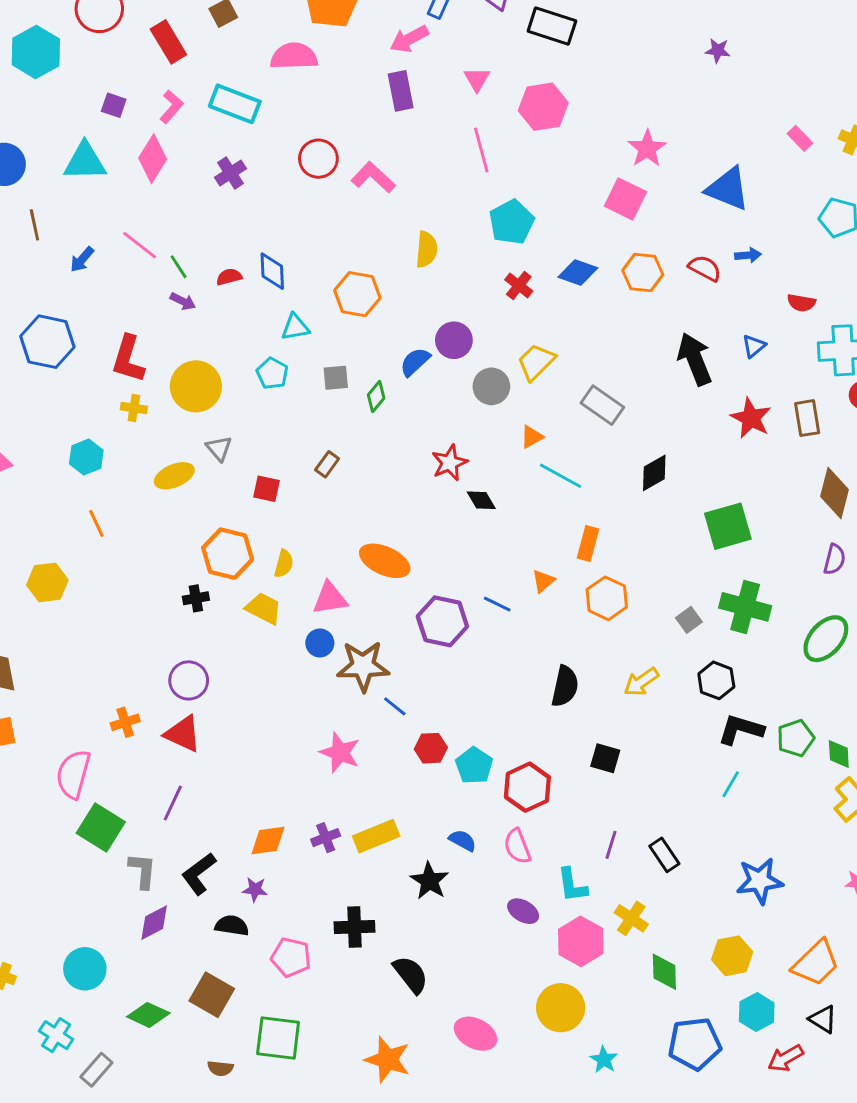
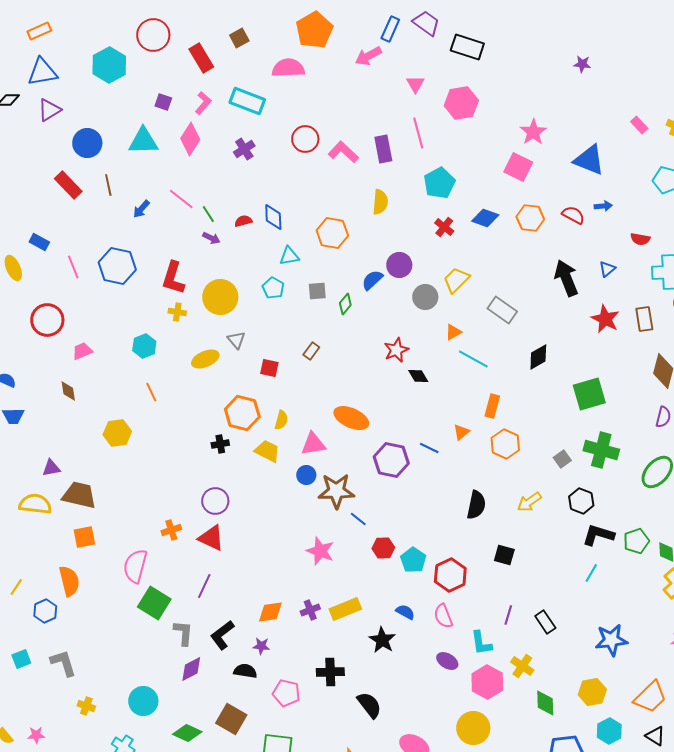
purple rectangle: (401, 91) -> (383, 149), moved

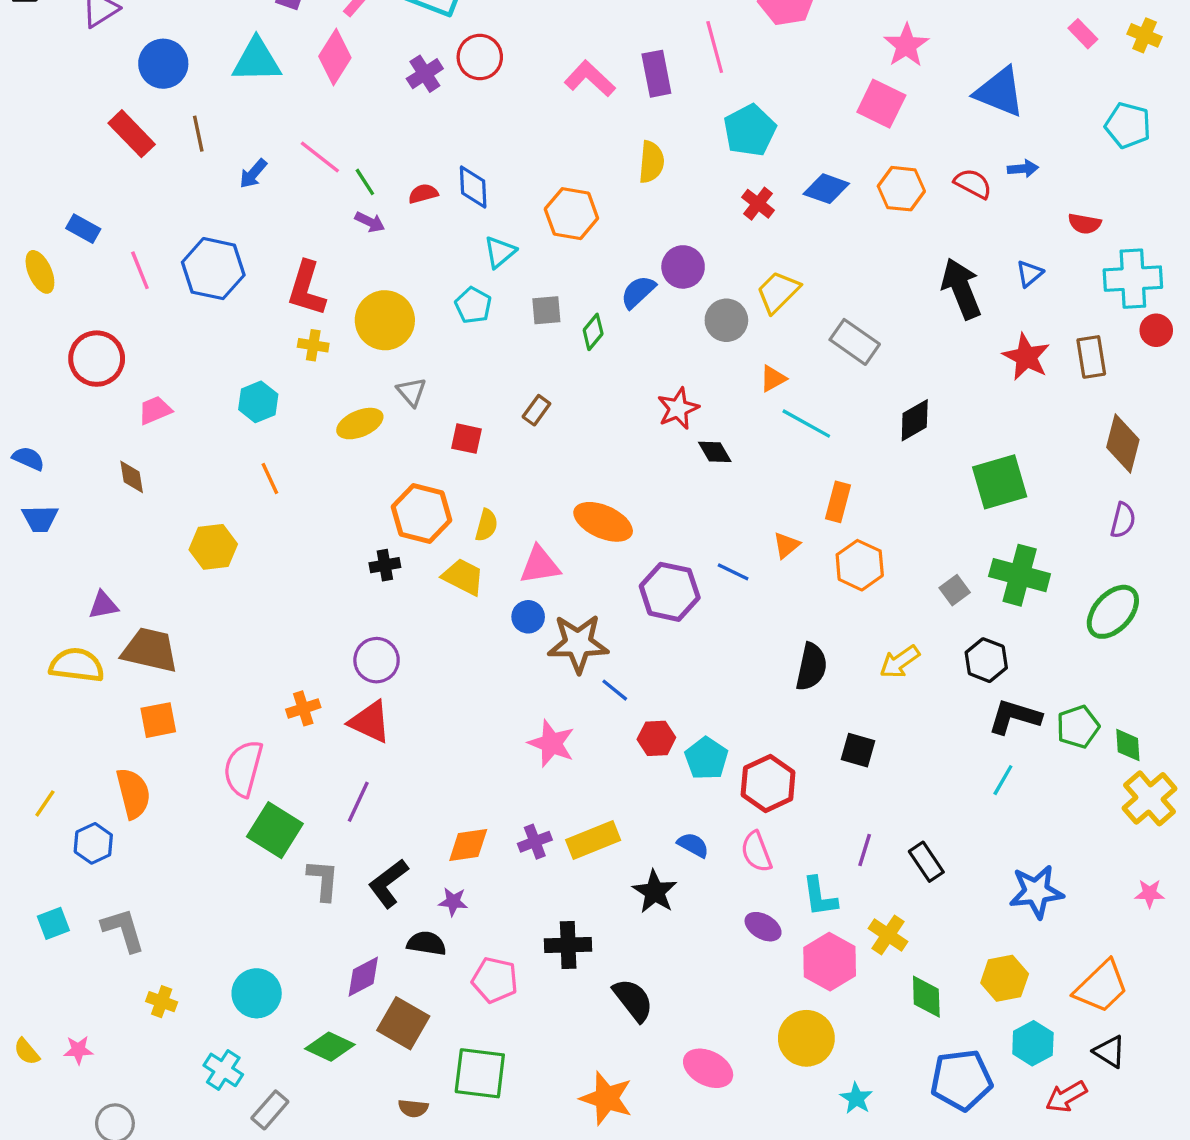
red circle: (305, 139) -> (480, 57), moved
cyan triangle: (289, 256) -> (500, 252), turned -30
purple diamond: (191, 669) -> (363, 977), moved

